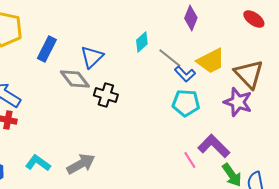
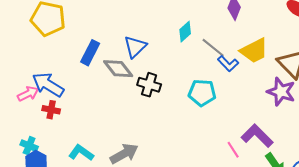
blue rectangle: (47, 49) -> (90, 53), moved
cyan pentagon: (186, 103) -> (202, 93), moved

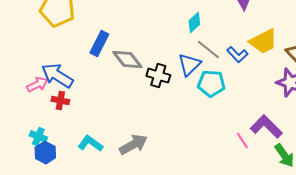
blue triangle: (135, 47) -> (189, 65), moved
gray line: (213, 48) -> (208, 50), moved

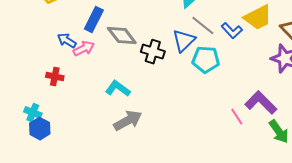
blue arrow: (57, 76) -> (67, 41), moved, size x0.6
pink arrow: (37, 85) -> (84, 49), moved
cyan L-shape: (90, 144) -> (118, 89), moved

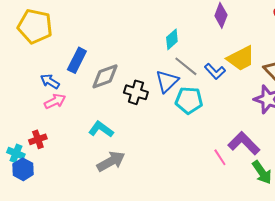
gray diamond: (122, 36) -> (105, 76), turned -72
pink arrow: (84, 49) -> (55, 101), moved
red cross: (55, 77) -> (38, 139), moved, turned -30

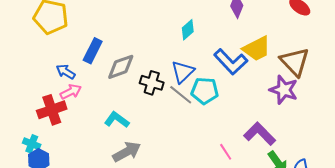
gray line: (186, 66) -> (181, 95), moved
blue L-shape: (215, 71) -> (231, 62), size x1.6
red cross: (38, 139) -> (52, 110), moved, size x1.6
pink line: (220, 157) -> (226, 152), moved

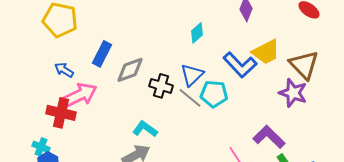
blue arrow: (66, 72) -> (64, 70), moved
pink arrow: (71, 92) -> (80, 95), size x1.6
red cross: (52, 110) -> (61, 113), turned 32
cyan L-shape: (117, 120) -> (145, 129), moved

